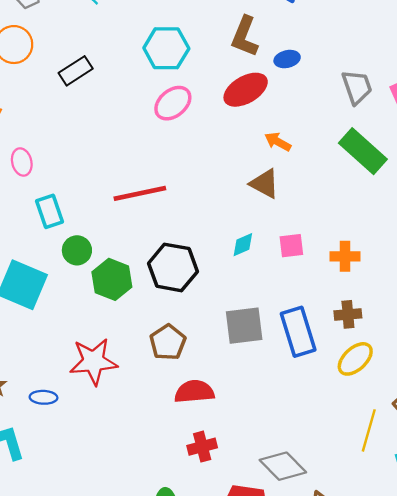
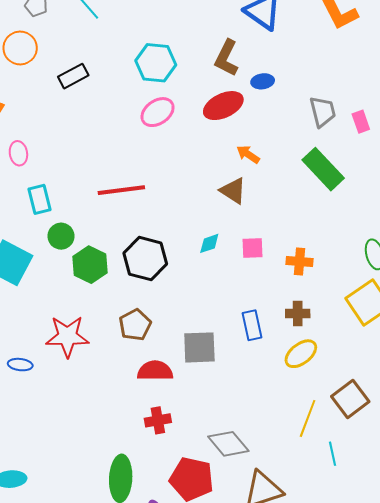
gray square: (244, 326) -> (199, 347), moved
blue rectangle: (298, 332) -> (252, 325), size x0.7

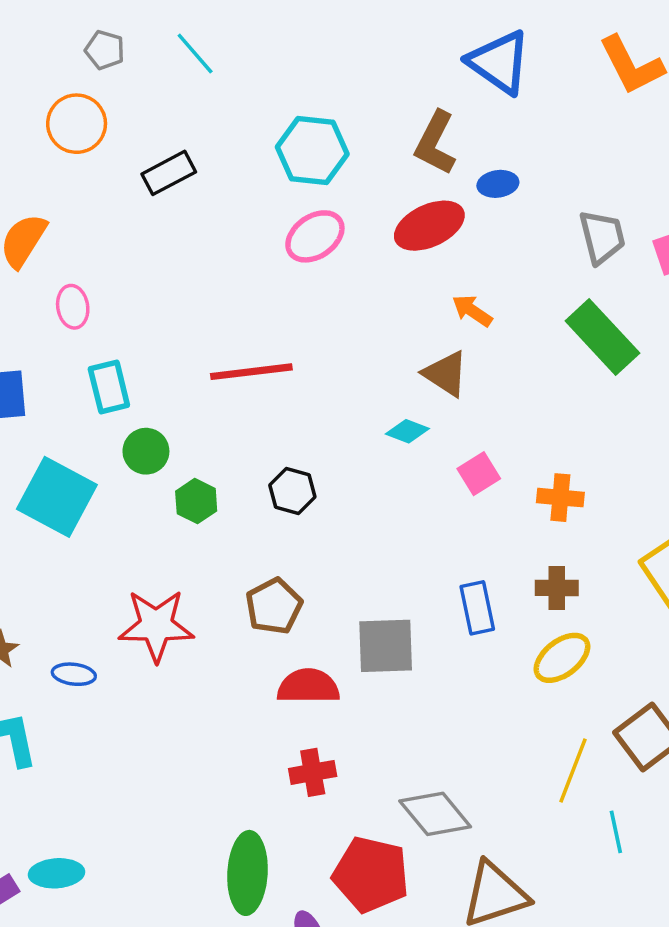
cyan diamond: (209, 243) -> (407, 431), moved, turned 40
pink square: (252, 248) -> (479, 474), turned -30
black hexagon: (145, 259) -> (292, 491), size x0.6
green hexagon: (90, 265) -> (196, 501), size x0.7

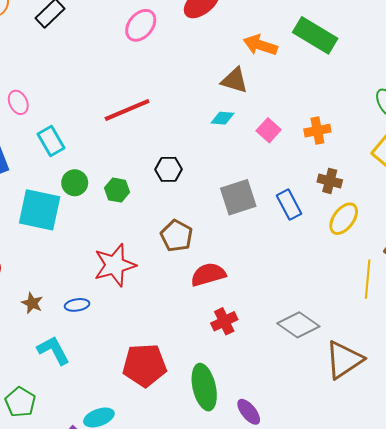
orange arrow: (472, 311) -> (260, 45), moved, size x1.4
green circle: (146, 451) -> (75, 183), moved
brown cross: (557, 588) -> (330, 181), turned 30
gray square: (386, 646) -> (238, 197), moved
red pentagon: (371, 875) -> (144, 365), moved

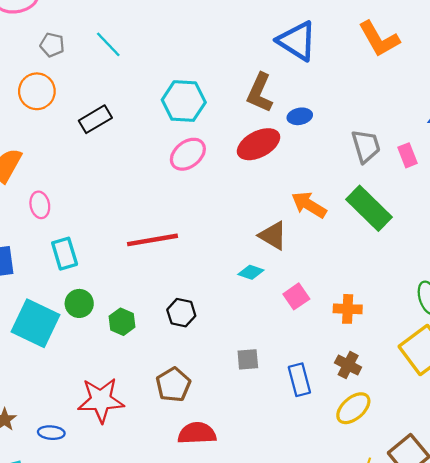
gray square: (238, 197) -> (248, 359), size x0.6

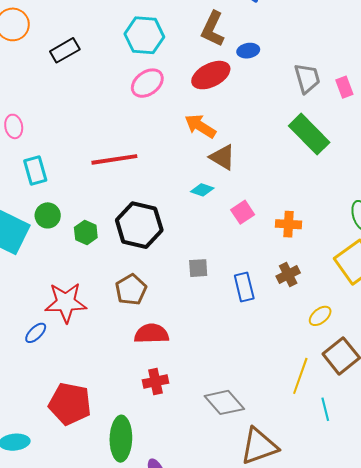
orange arrow: (309, 205) -> (200, 126), moved
black hexagon: (181, 313) -> (139, 225), size x1.8
brown cross: (348, 365) -> (288, 275), turned 35
yellow ellipse: (353, 408) -> (320, 316), moved, size x0.7
blue ellipse: (51, 433) -> (36, 333), moved, turned -50

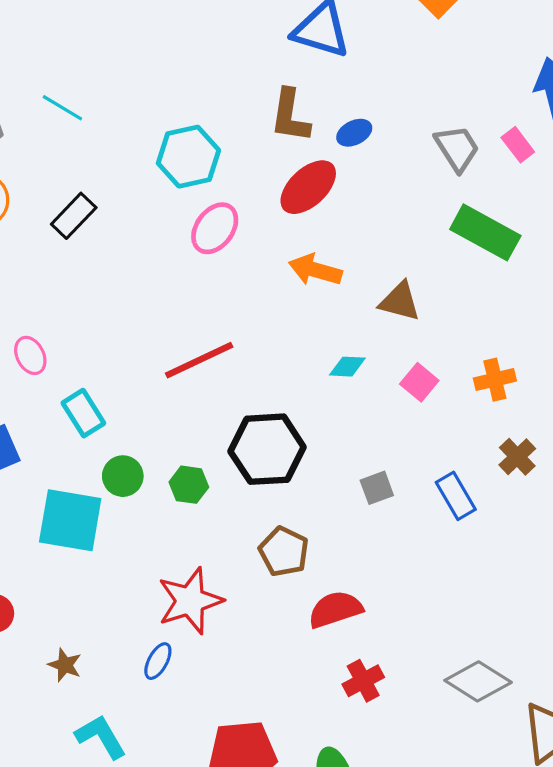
brown triangle: (222, 157) -> (400, 301), moved

